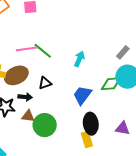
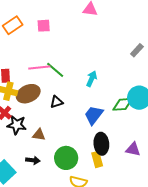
gray rectangle: (123, 52) -> (137, 50), moved
black arrow: (25, 97) -> (33, 160), moved
green circle: (45, 125) -> (66, 158), moved

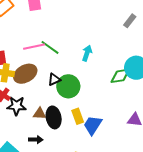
blue trapezoid: (94, 115) -> (93, 125), moved
black ellipse: (101, 144) -> (54, 117), moved
green circle: (66, 158) -> (68, 86), moved
yellow rectangle: (97, 159) -> (78, 116), moved

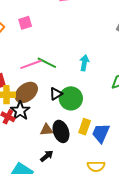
black star: (16, 106) -> (20, 111), moved, turned -30
yellow rectangle: (78, 116) -> (85, 127), turned 49
black arrow: (36, 140) -> (47, 156), turned -32

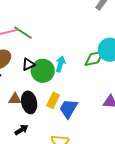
cyan arrow: (84, 63) -> (60, 64), moved
black arrow: (47, 156) -> (21, 130), moved

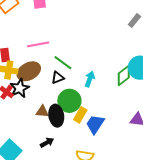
green line: (23, 33) -> (63, 63), moved
green diamond: (94, 58) -> (124, 75), turned -30
green circle: (43, 71) -> (69, 101), moved

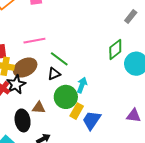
green diamond: (124, 75) -> (115, 49), moved
cyan arrow: (90, 79) -> (82, 85), moved
black ellipse: (56, 116) -> (23, 120), moved

